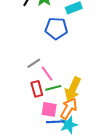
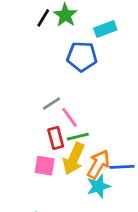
yellow arrow: (73, 89) -> (74, 159), moved
pink square: (49, 109) -> (45, 166), moved
blue line: (55, 122) -> (122, 167), moved

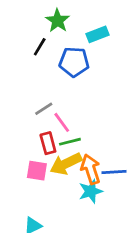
black line: (43, 18) -> (40, 47), moved
yellow arrow: (74, 159) -> (66, 164), turned 40
orange arrow: (98, 164) -> (91, 169), turned -48

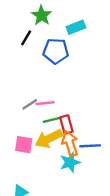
gray line: (44, 109) -> (30, 104), moved
pink line: (62, 122) -> (45, 103), turned -60
red rectangle: (48, 143) -> (66, 124), moved

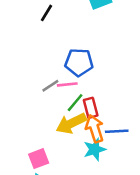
blue pentagon: (56, 51) -> (79, 62), moved
green line: (52, 120) -> (75, 103), turned -36
pink square: (24, 145) -> (39, 159), moved, turned -30

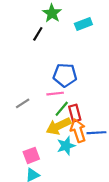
gray line: (50, 86) -> (23, 103), moved
cyan star: (95, 149) -> (66, 146), moved

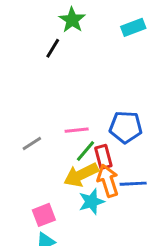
cyan rectangle: (83, 24) -> (133, 27), moved
blue pentagon: (65, 75) -> (126, 127), moved

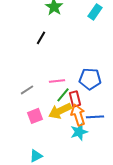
cyan rectangle: (133, 27) -> (95, 12), turned -35
black line: (53, 48) -> (41, 38), moved
cyan star: (91, 202) -> (79, 132), moved
pink square: (44, 215) -> (35, 116), moved

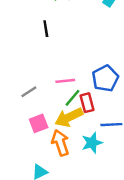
black line: (41, 38) -> (46, 29), turned -40
blue pentagon: (90, 79) -> (105, 78), turned -30
orange arrow: (78, 115) -> (60, 143), moved

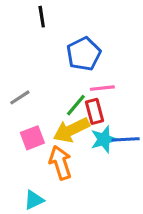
blue pentagon: (105, 78) -> (84, 54), moved
pink line: (65, 81) -> (102, 88), moved
cyan star: (92, 143) -> (104, 139), moved

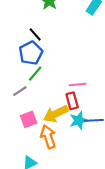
black line: (42, 17) -> (35, 34), turned -32
blue pentagon: (84, 54) -> (31, 53), moved
green line: (76, 105) -> (35, 74), moved

